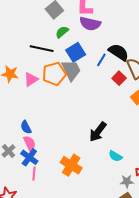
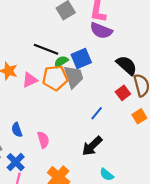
green semicircle: (62, 32) -> (61, 62), moved
blue line: (101, 60) -> (97, 113), moved
pink semicircle: (30, 143) -> (43, 140), moved

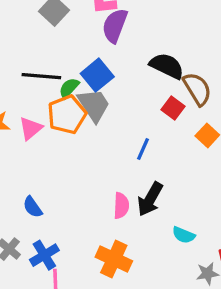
purple semicircle: (101, 31) -> (115, 26), turned 105
pink semicircle: (43, 140) -> (121, 206), moved, turned 35
blue cross: (16, 162) -> (44, 255), turned 30

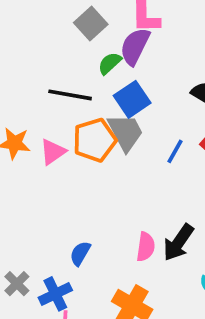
purple semicircle: (115, 26) -> (135, 46), moved
green semicircle: (69, 88) -> (110, 63), moved
blue line: (143, 149) -> (175, 151), moved
blue semicircle: (33, 207) -> (80, 253), moved, turned 60

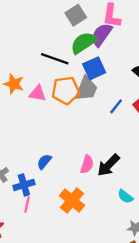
green semicircle: (110, 63) -> (84, 43), size x1.6
gray trapezoid: (125, 132) -> (86, 89), turned 40
pink triangle: (53, 152) -> (38, 93), turned 36

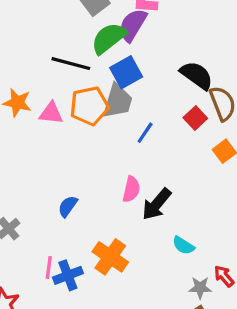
blue line: (116, 106) -> (145, 133), moved
pink semicircle: (87, 164) -> (131, 189), moved
blue cross: (24, 185) -> (68, 275), moved

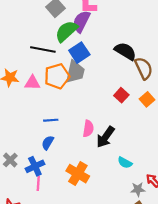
red square: (195, 118) -> (121, 95), moved
blue line: (145, 133) -> (51, 120), moved, turned 56
blue cross: (68, 275) -> (35, 166), moved

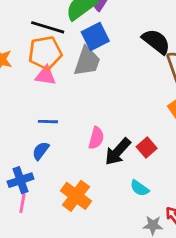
orange pentagon: (57, 76) -> (45, 53), moved
pink triangle: (32, 83) -> (46, 76), moved
red square: (121, 95) -> (147, 147), moved

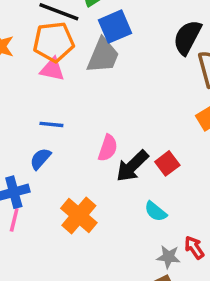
black semicircle: (156, 41) -> (187, 37), turned -104

